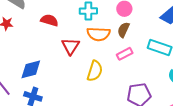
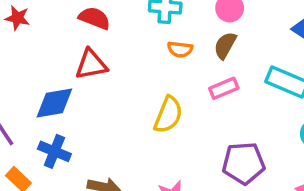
orange semicircle: (99, 34) -> (180, 49), size x0.6
red triangle: (71, 46) -> (91, 64), moved, turned 42

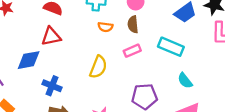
brown semicircle: (225, 45) -> (133, 24), turned -35
blue cross: (54, 151) -> (52, 86), moved

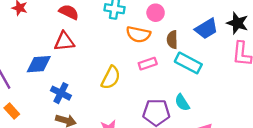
brown semicircle: (133, 24) -> (172, 40), moved
orange semicircle: (105, 27) -> (138, 34), moved, size x1.5
cyan semicircle: (185, 81) -> (182, 103), moved

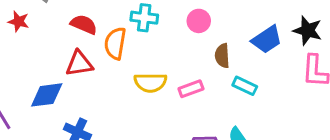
orange semicircle: (138, 34) -> (115, 43), moved, turned 90
cyan rectangle: (188, 63) -> (245, 86), size x0.7
yellow semicircle: (111, 78) -> (150, 83), moved, turned 65

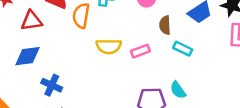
red triangle: (79, 64) -> (32, 21), moved

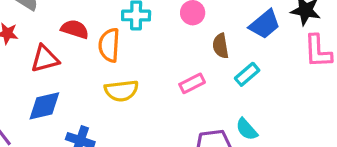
yellow semicircle: (109, 46) -> (121, 91), moved
cyan rectangle: (183, 49) -> (247, 74), turned -60

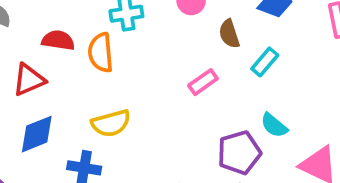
yellow semicircle: (121, 91) -> (111, 123), moved

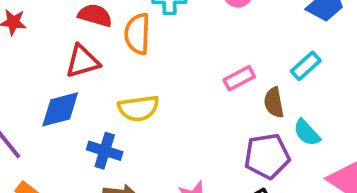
brown semicircle: (229, 34) -> (274, 103), moved
red triangle: (29, 80) -> (82, 61), moved

